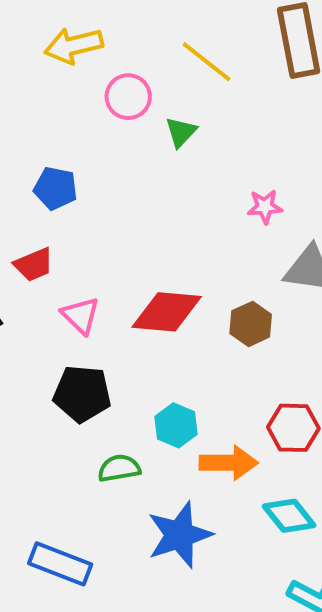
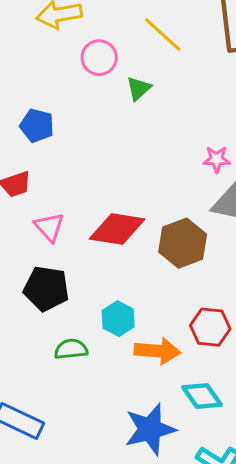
pink star: (265, 207) -> (217, 159), moved
brown hexagon: (251, 324) -> (183, 243), size x1.4
blue star: (180, 535) -> (150, 429), moved

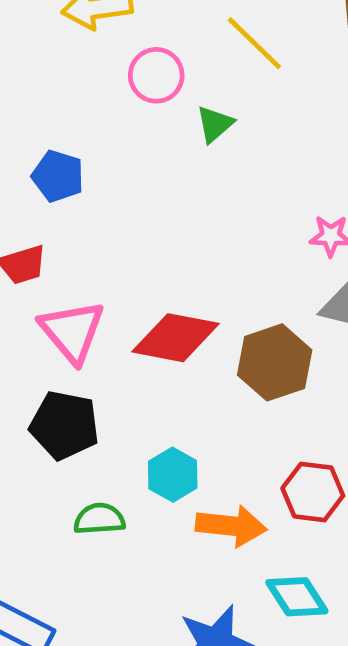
pink triangle: (49, 227) -> (72, 331), size x1.4

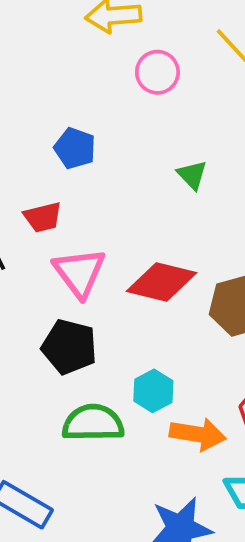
green triangle: (215, 124) -> (192, 175), moved, turned -36
green semicircle: (99, 519) -> (93, 423), size x1.5

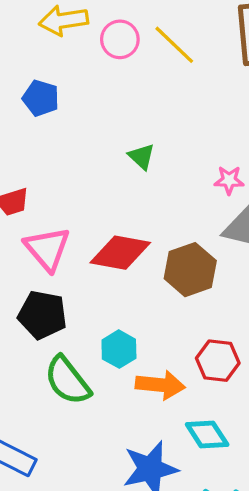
pink circle: (157, 72) -> (120, 39), moved
blue pentagon: (75, 148) -> (41, 98), moved
green semicircle: (93, 423) -> (68, 381), turned -124

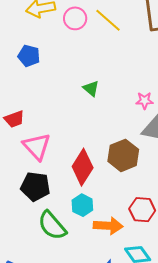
red diamond: (120, 253) -> (83, 167), moved, turned -66

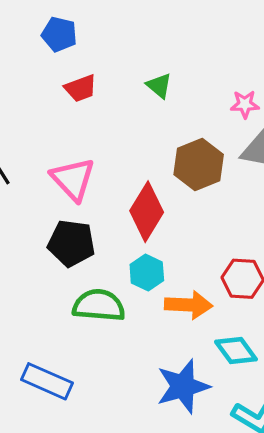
red trapezoid: (14, 119) -> (81, 88), moved
brown hexagon: (123, 155) -> (199, 164), moved
green semicircle: (52, 225) -> (99, 305), turned 136

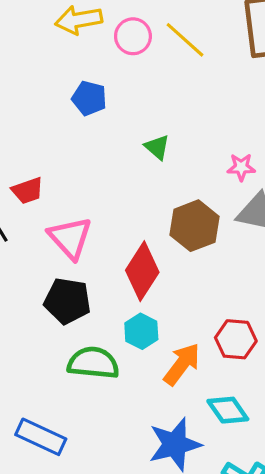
blue pentagon: (59, 34) -> (89, 98), moved
red trapezoid: (81, 88) -> (27, 191), moved
orange arrow: (189, 305) -> (182, 364), turned -57

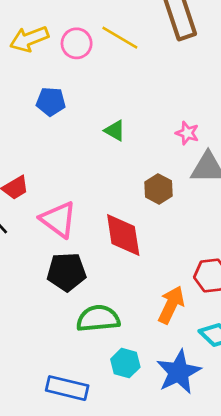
pink star: (241, 167) -> (187, 133), turned 30
brown hexagon: (194, 226) -> (159, 189), size x0.7
red diamond: (142, 271) -> (123, 235), turned -30
cyan hexagon: (141, 331) -> (125, 363), moved

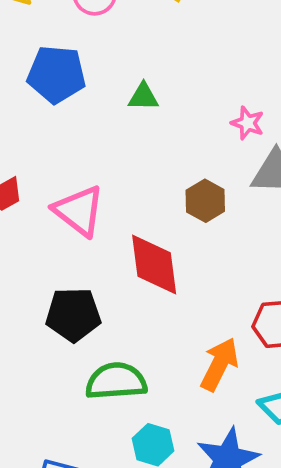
blue pentagon: (51, 102) -> (57, 74), size x1.4
green triangle: (115, 131) -> (143, 97), moved, turned -30
pink triangle: (58, 219) -> (79, 211), moved

